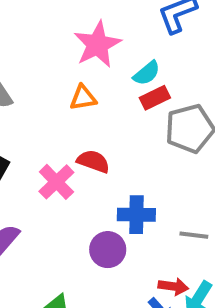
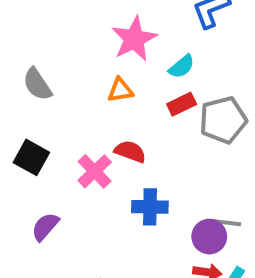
red rectangle: (155, 98) -> (182, 104), moved
blue cross: (136, 215) -> (150, 207), moved
purple circle: (108, 250) -> (209, 237), moved

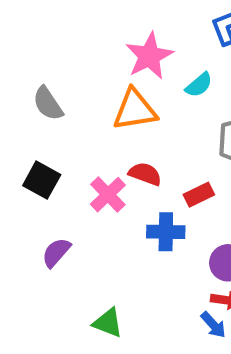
orange triangle: (120, 90) -> (135, 110), size x1.6
red rectangle: (182, 104) -> (199, 195), moved

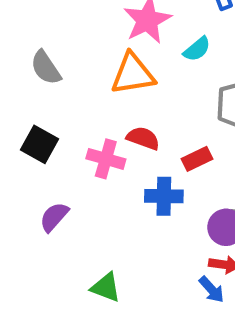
pink cross: (108, 195) -> (106, 159), turned -30

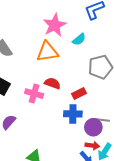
blue cross: (164, 196) -> (73, 114), moved

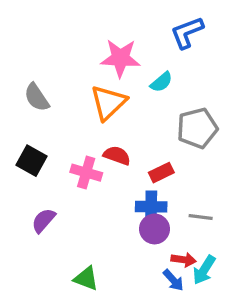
pink star: (55, 25) -> (120, 58), turned 30
orange triangle: (47, 52) -> (108, 103), turned -35
purple circle: (93, 127) -> (155, 229), moved

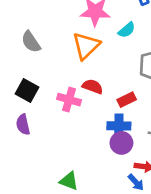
purple semicircle: (43, 220) -> (23, 125), moved, turned -54

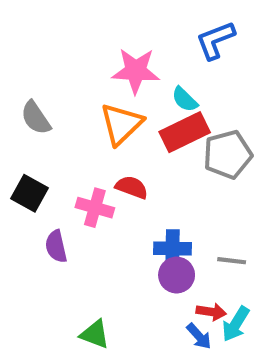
cyan semicircle: (127, 30) -> (185, 99), turned 84
red rectangle: (127, 100) -> (185, 132), moved, size x1.6
purple semicircle: (23, 125) -> (56, 246), moved

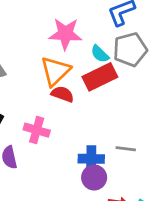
gray pentagon: (228, 155) -> (130, 50), moved
red semicircle: (132, 187) -> (63, 94), moved
gray line: (232, 261) -> (126, 149), moved

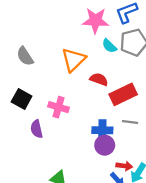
pink star: (65, 34) -> (95, 21), moved
red rectangle: (100, 77) -> (123, 94), moved
red semicircle: (63, 94) -> (99, 79), moved

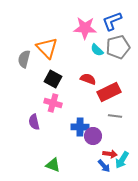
gray semicircle: (25, 56) -> (24, 59), turned 48
orange triangle: (74, 60) -> (47, 48), moved, turned -30
black square: (22, 99) -> (53, 79), moved
blue cross: (102, 130) -> (80, 127), moved

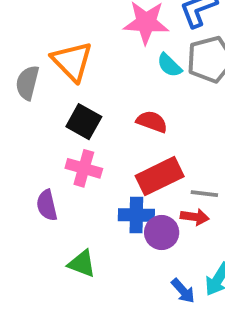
red rectangle: (109, 92) -> (160, 176), moved
red arrow: (110, 154) -> (195, 217), moved
green triangle: (53, 165) -> (82, 264), moved

